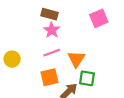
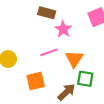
pink star: (52, 30) -> (63, 29), moved
orange square: (50, 77) -> (36, 81), moved

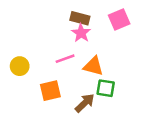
brown rectangle: (47, 13) -> (80, 18), moved
orange triangle: (74, 59) -> (93, 66), turned -48

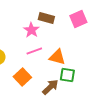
pink star: (81, 33) -> (31, 30), moved
orange square: (50, 91) -> (22, 77), turned -30

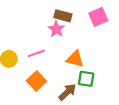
pink star: (31, 30) -> (56, 29), moved
pink line: (34, 51) -> (36, 53), moved

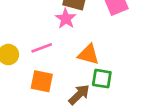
orange square: (36, 81) -> (42, 81), turned -36

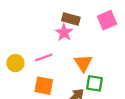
orange triangle: (88, 55) -> (83, 63), turned 42

